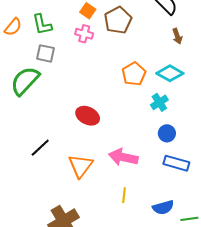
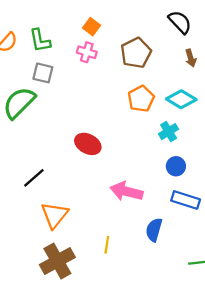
brown pentagon: (118, 20) -> (136, 53), moved
orange triangle: (80, 166) -> (55, 215), moved
yellow line: (124, 195) -> (107, 245), moved
blue semicircle: (163, 207) -> (154, 230), moved, turned 120

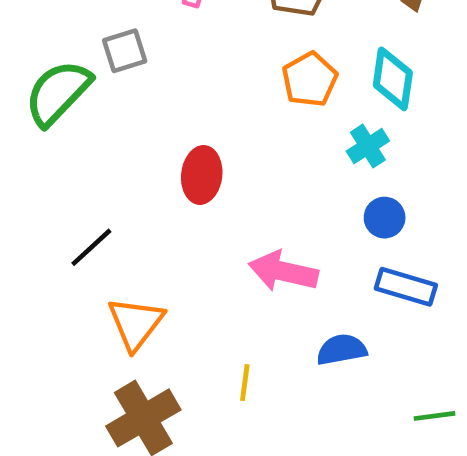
gray square: (43, 73) -> (125, 51), moved, turned -30
cyan diamond: (181, 99) -> (393, 79), turned 68
red ellipse: (88, 144) -> (202, 175), turned 70
blue semicircle: (154, 230) -> (342, 350), turned 65

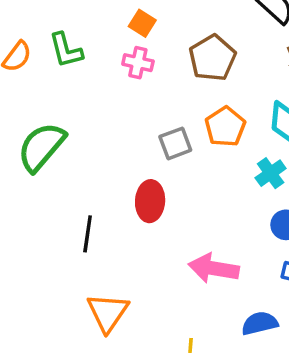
gray square: (125, 51) -> (175, 143), moved
black line: (91, 247) -> (88, 234), moved, turned -36

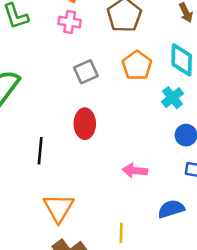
gray square: (175, 143) -> (86, 72), moved
pink arrow: (214, 268) -> (135, 171), size x0.7

